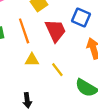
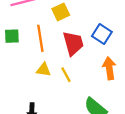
yellow line: (57, 70) -> (66, 75), moved

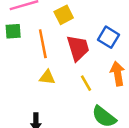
green square: (12, 36) -> (13, 31), moved
yellow line: (66, 75) -> (86, 83), moved

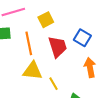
yellow triangle: (47, 77) -> (33, 71), size x1.5
yellow line: (86, 83) -> (54, 84), moved

